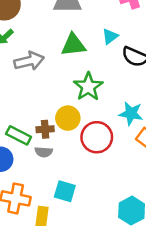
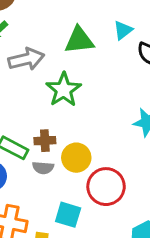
green star: (88, 87) -> (64, 90), moved
yellow circle: (68, 118) -> (76, 158), moved
red circle: (97, 137) -> (106, 187), moved

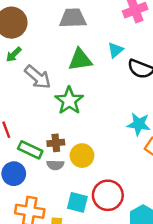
gray arrow: (26, 59) -> (38, 77), turned 56
red circle: (106, 187) -> (108, 195), moved

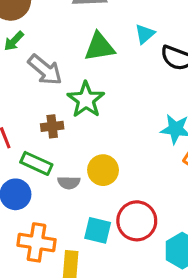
brown cross: (56, 143) -> (52, 126), moved

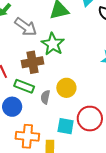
brown cross: (52, 126) -> (33, 62), size x1.5
gray semicircle: (69, 183) -> (45, 97), turned 104

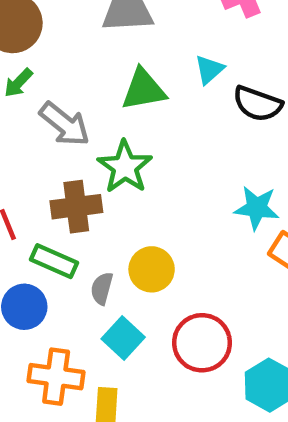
cyan square: (66, 126) -> (123, 338), moved, turned 30

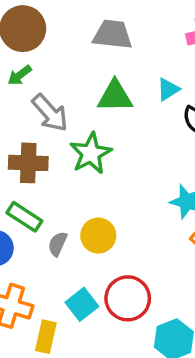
brown cross: (76, 207) -> (28, 163), moved
cyan square: (123, 338) -> (82, 304), moved

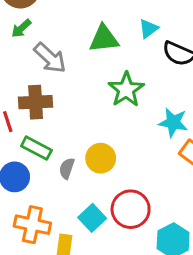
green star: (91, 153) -> (126, 90), moved

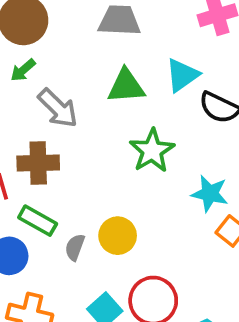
cyan triangle: (148, 29) -> (182, 75), size x1.4

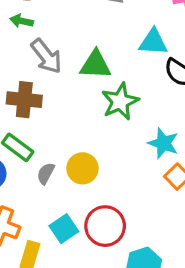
green arrow: (23, 70) -> (22, 21), turned 45
cyan triangle: (182, 75) -> (153, 42), turned 32
green triangle: (126, 86) -> (95, 65), moved

